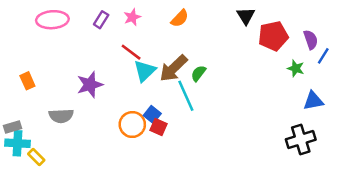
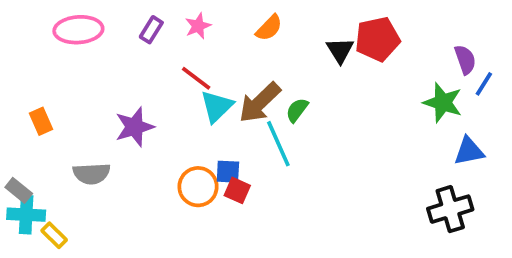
black triangle: (246, 16) -> (340, 50), moved
red pentagon: (273, 36) -> (377, 39), moved
green star: (296, 68) -> (443, 103), size x1.5
blue square: (152, 115) -> (228, 172), turned -35
gray rectangle: (12, 127) -> (19, 190), turned 56

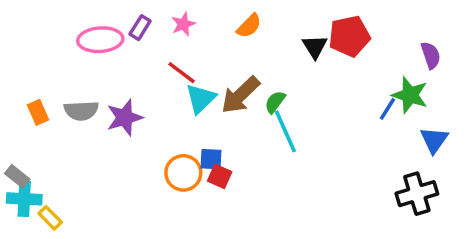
pink ellipse: (78, 30) -> (100, 40), moved
blue line: (484, 84) -> (387, 109), moved
cyan line: (278, 144) -> (285, 131), moved
blue triangle: (469, 151) -> (434, 140), turned -44
gray semicircle: (92, 174) -> (81, 111), moved

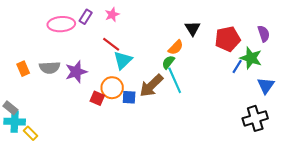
orange semicircle: (249, 26) -> (176, 47), moved
red pentagon: (349, 36) -> (228, 39), moved
brown arrow: (240, 95) -> (151, 86), moved
orange circle: (183, 173) -> (112, 88), moved
red square: (220, 176) -> (97, 98), moved

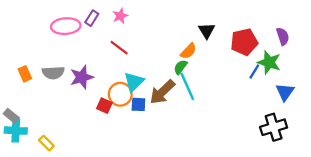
cyan triangle: (123, 60) -> (134, 82), moved
yellow rectangle: (31, 133) -> (46, 143), moved

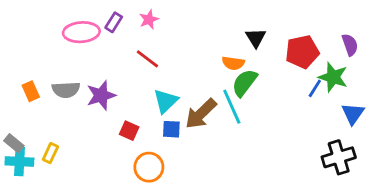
orange semicircle: (188, 51) -> (233, 63), turned 54
green semicircle: (180, 67) -> (244, 83), moved, size x1.5
orange circle: (120, 94) -> (149, 167), moved
yellow rectangle: (46, 143) -> (50, 153), moved, turned 70

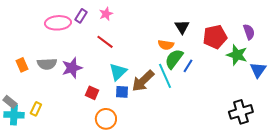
blue line: (315, 88) -> (188, 66), moved
blue triangle: (353, 114) -> (258, 70), moved

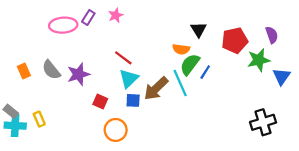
red line: (105, 42) -> (123, 58), moved
green star: (237, 55) -> (259, 60), turned -30
gray semicircle: (47, 64) -> (51, 70), turned 54
yellow rectangle: (36, 109) -> (39, 119), turned -48

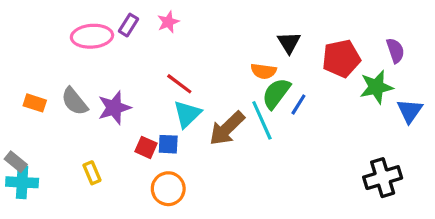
orange rectangle: (24, 71) -> (35, 103), turned -48
blue square: (133, 100) -> (168, 144), moved
yellow rectangle: (39, 119) -> (92, 173), moved

